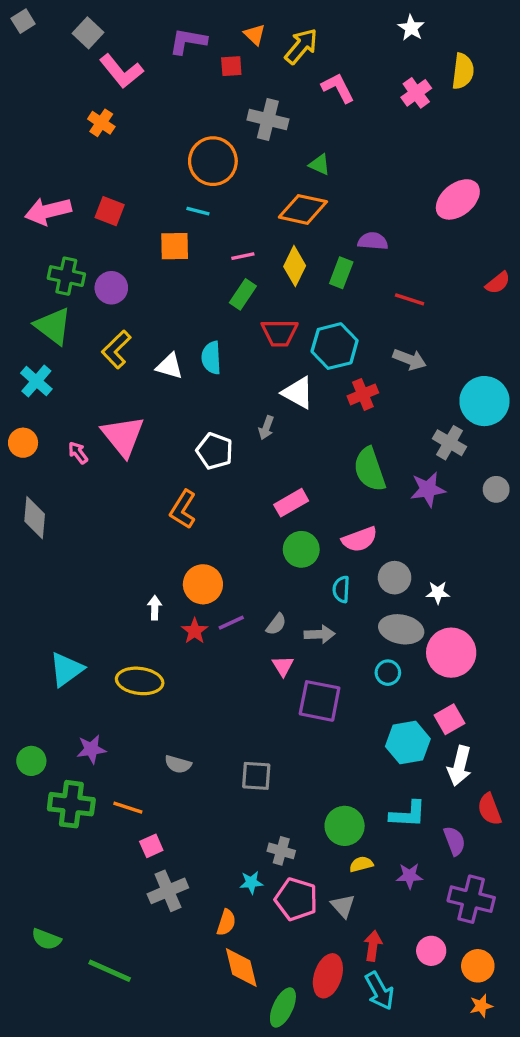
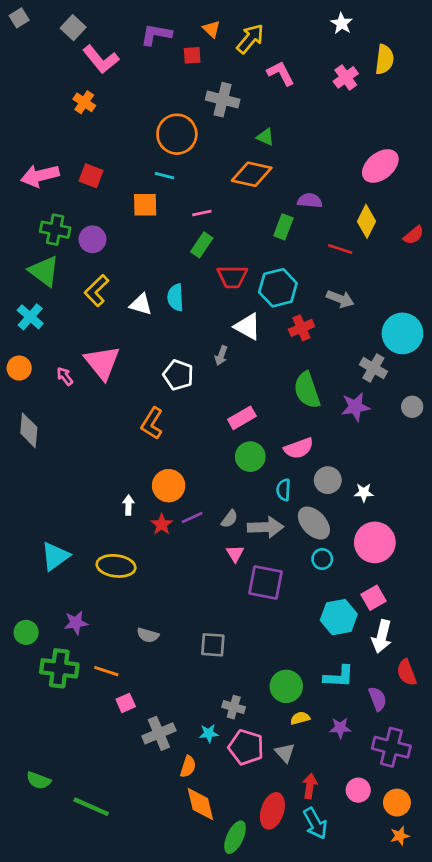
yellow diamond: (295, 266) -> (366, 221), moved
gray ellipse: (401, 629) -> (314, 523), moved, turned 36
gray arrow: (320, 634) -> (265, 527), size x1.4
gray cross: (168, 891) -> (159, 733), moved

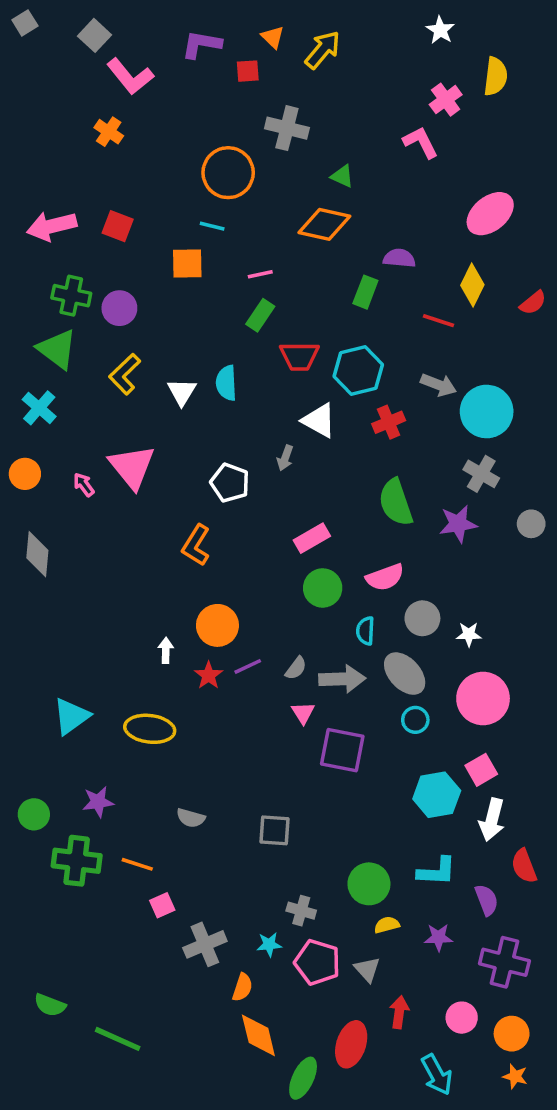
pink L-shape: (281, 73) -> (421, 142), moved
white triangle: (141, 304) -> (182, 392), turned 45
cyan circle: (402, 333) -> (487, 412), moved
cyan arrow: (315, 823) -> (437, 1075), moved
orange star: (400, 836) -> (515, 1076), turned 30

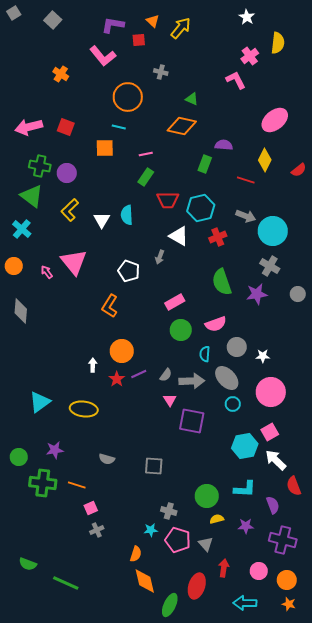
pink L-shape: (130, 76) -> (103, 56), moved
gray cross: (287, 128) -> (161, 72), size x0.6
white arrow: (492, 820) -> (276, 460), turned 120
gray cross: (205, 944) -> (97, 530), moved, size x0.6
cyan arrow: (437, 1075) -> (245, 603), turned 120

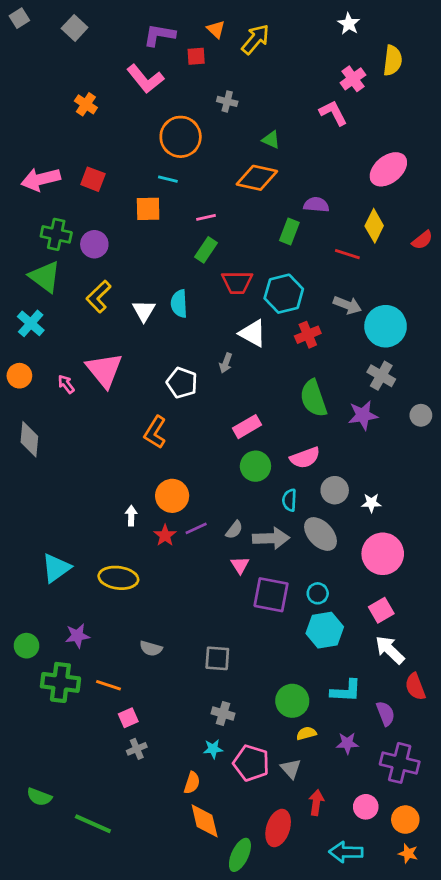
cyan circle: (233, 404) -> (318, 593), moved
cyan hexagon: (245, 446) -> (325, 630), moved
gray cross: (169, 511) -> (223, 714), moved

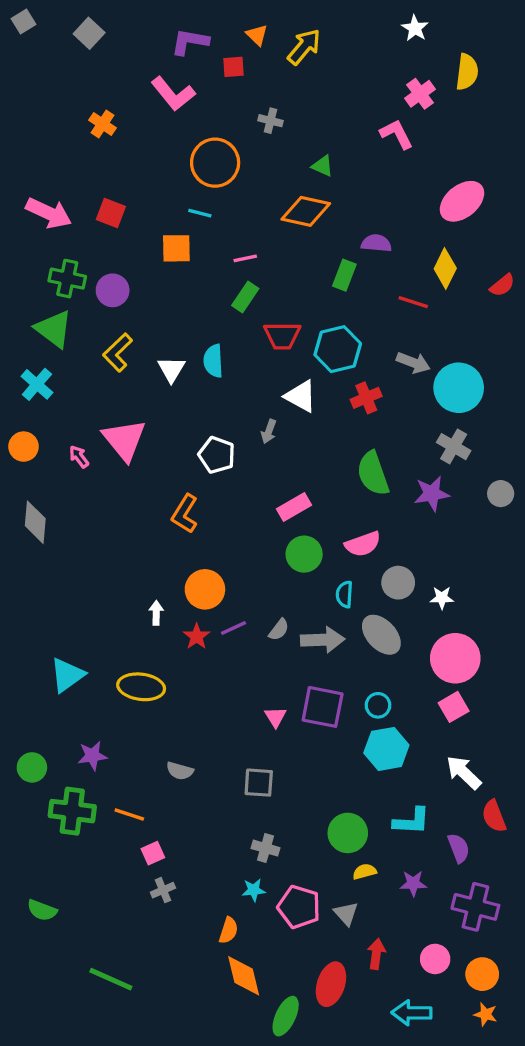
pink arrow: (41, 179) -> (49, 213), turned -141
pink triangle: (240, 565) -> (276, 717), moved
pink square: (381, 610) -> (454, 707), moved
green semicircle: (39, 797) -> (42, 910), moved

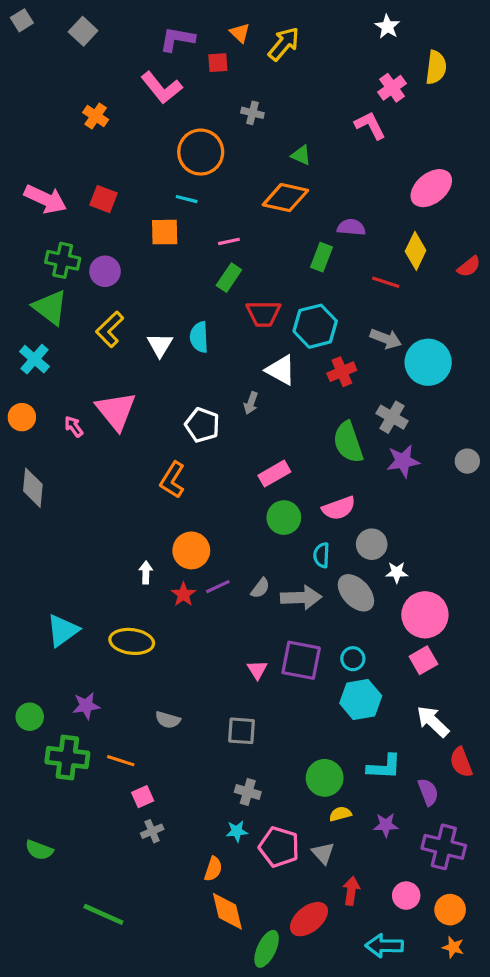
gray cross: (454, 447) -> (392, 417), moved
white star: (442, 598) -> (397, 572), moved
red ellipse: (331, 984) -> (309, 919), turned 33

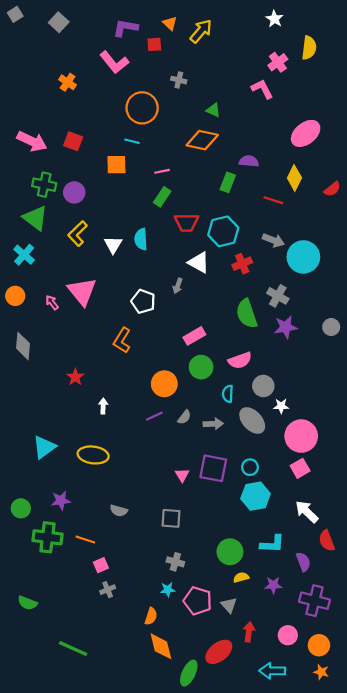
orange circle: (191, 550) -> (164, 384), moved
red star: (183, 594) -> (75, 377), moved
gray arrow: (301, 598) -> (213, 424), size x0.7

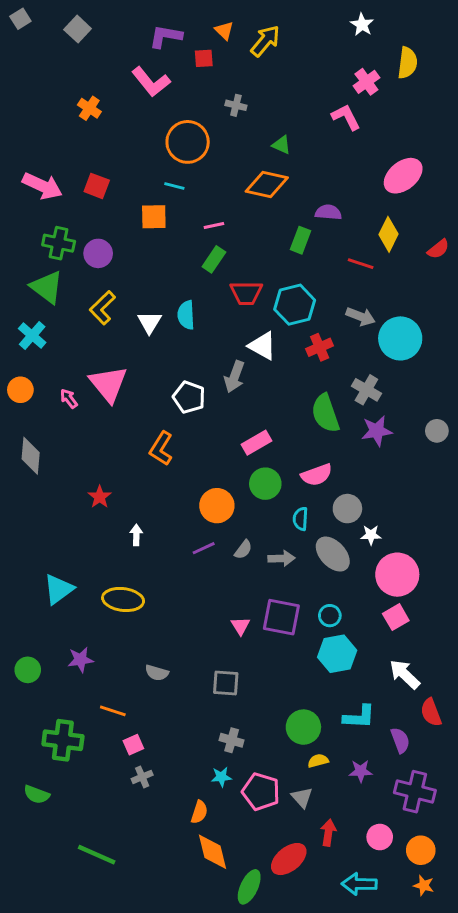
gray arrow: (178, 286) -> (234, 377), size x1.5
green cross: (48, 537) -> (63, 740), moved

